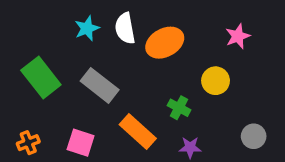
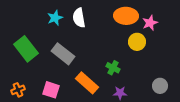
orange ellipse: (165, 43) -> (126, 16), moved, turned 30
yellow circle: (216, 81) -> (137, 42), moved

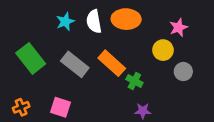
orange ellipse: (126, 16) -> (126, 19), moved
orange rectangle: (87, 83) -> (112, 63), moved
gray circle: (160, 86) -> (183, 72), moved

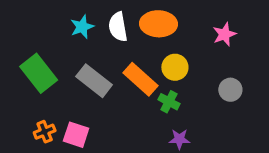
yellow circle: (163, 50) -> (175, 67), moved
orange cross: (21, 107) -> (45, 132), moved

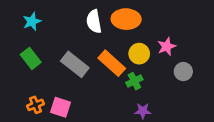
cyan star: (82, 27) -> (32, 21), moved
pink star: (224, 34) -> (167, 46), moved
green rectangle: (39, 73) -> (31, 58), size x0.7
green cross: (169, 102) -> (134, 81), turned 35

